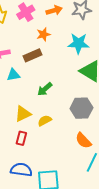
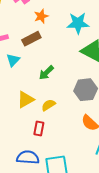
cyan triangle: (13, 75) -> (13, 60), turned -32
red rectangle: (21, 138) -> (39, 129), moved

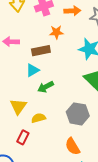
cyan triangle: (13, 60) -> (33, 70), moved
yellow triangle: (26, 100) -> (18, 106), turned -42

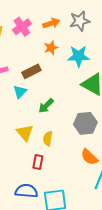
orange star: (56, 32) -> (51, 48), moved
cyan triangle: (33, 70) -> (20, 92), moved
yellow semicircle: (38, 118) -> (48, 138), turned -48

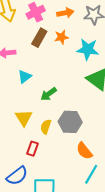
brown rectangle: (31, 71) -> (39, 38), moved, turned -42
gray hexagon: (85, 123) -> (70, 122), moved
blue semicircle: (26, 191) -> (17, 176), turned 130

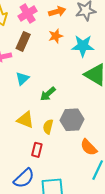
brown rectangle: (39, 38) -> (23, 41), moved
yellow triangle: (24, 118) -> (25, 120), turned -30

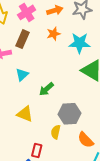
yellow semicircle: (48, 127) -> (56, 132), moved
red rectangle: (37, 150) -> (37, 151), moved

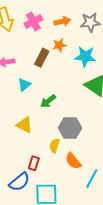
brown rectangle: (22, 39) -> (42, 58), moved
orange semicircle: (86, 140) -> (73, 161), moved

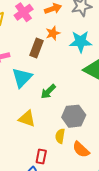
cyan triangle: (24, 85) -> (22, 78), size x1.5

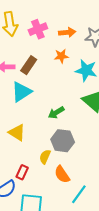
brown rectangle: (36, 48) -> (29, 65), moved
green arrow: (48, 92) -> (56, 113), moved

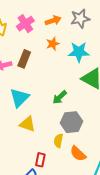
cyan triangle: (21, 92) -> (19, 98), moved

